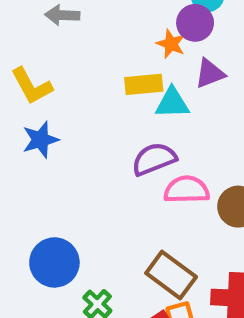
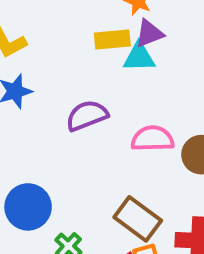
purple triangle: (210, 73) -> (149, 33), moved
purple semicircle: (154, 159) -> (87, 115), moved

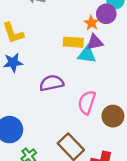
pink semicircle: (153, 139) -> (87, 102), turned -80

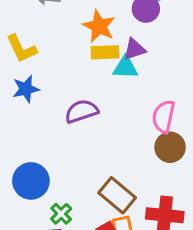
orange star: (91, 23) -> (99, 26), moved, size x1.5
pink semicircle: (87, 102) -> (164, 117), moved

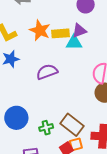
orange star: (99, 26) -> (40, 30), moved
green cross: (61, 214) -> (46, 128), moved, turned 32

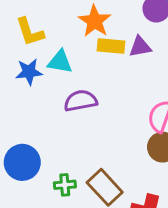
orange star: (40, 30) -> (95, 21), moved
cyan triangle: (74, 43) -> (60, 62), moved

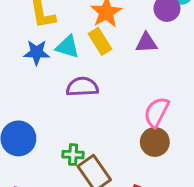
yellow rectangle: (111, 46) -> (100, 41), moved, turned 45
green cross: (65, 185) -> (73, 155), moved

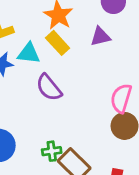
purple semicircle: (82, 87) -> (49, 87), turned -116

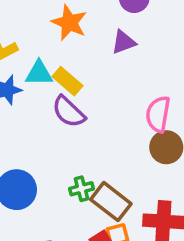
yellow rectangle: (58, 43) -> (68, 81), moved

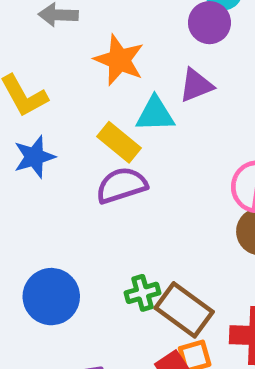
cyan triangle: (39, 73) -> (155, 114), moved
purple semicircle: (69, 112) -> (122, 185), turned 120

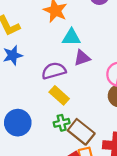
purple triangle: (196, 85) -> (82, 58), moved
yellow rectangle: (119, 142) -> (59, 95), moved

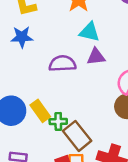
yellow rectangle: (59, 95) -> (40, 111), moved

